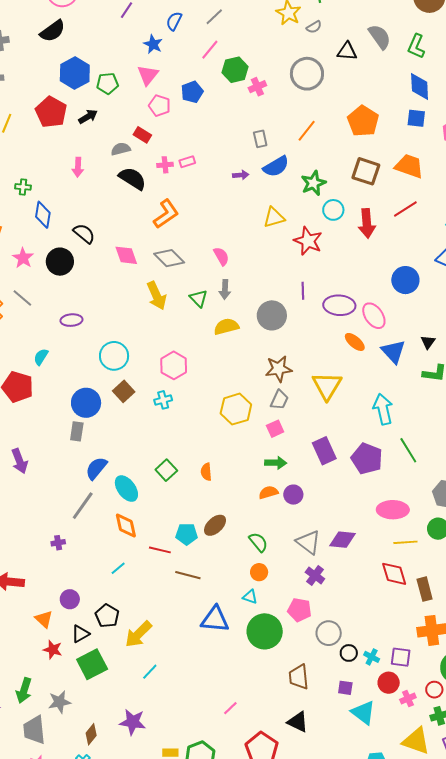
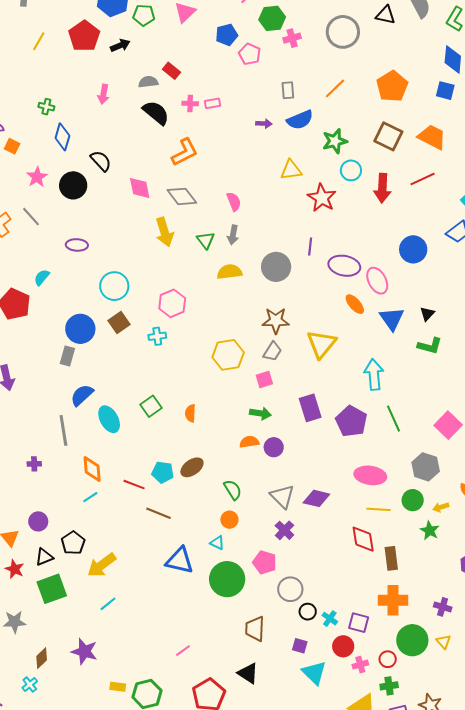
pink pentagon: (160, 106) -> (250, 54), moved
gray line: (83, 506) -> (63, 430), turned -52
orange diamond: (126, 526) -> (92, 469), moved

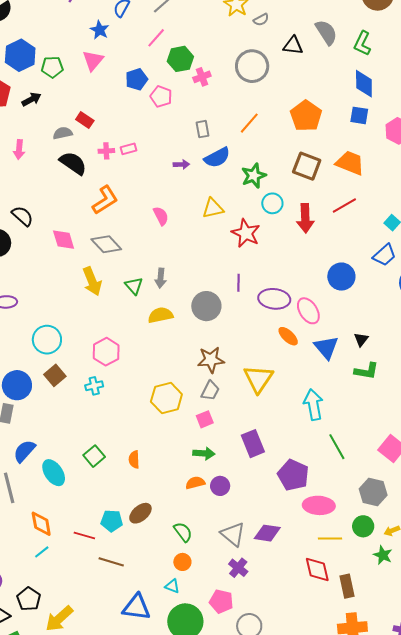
pink semicircle: (234, 202) -> (161, 216), moved
purple pentagon: (351, 421) -> (293, 475), moved

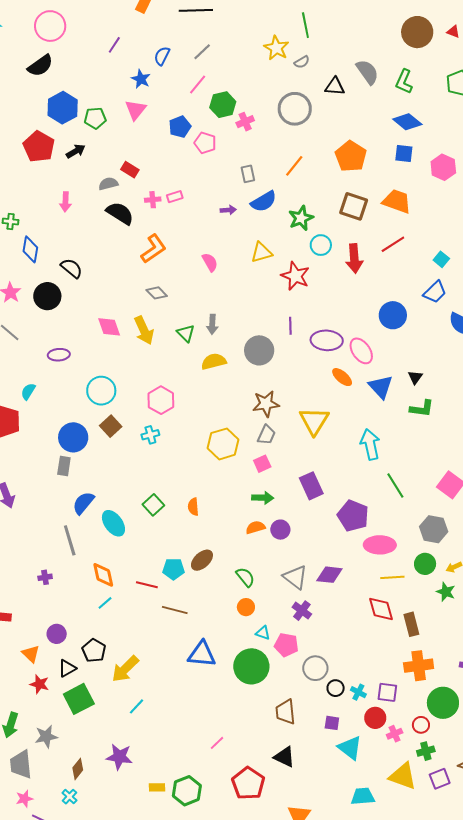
blue diamond: (364, 84) -> (407, 122), turned -48
pink diamond: (64, 240) -> (109, 327), moved
gray diamond: (106, 244) -> (157, 293), size x0.7
cyan triangle: (172, 586) -> (263, 633), moved

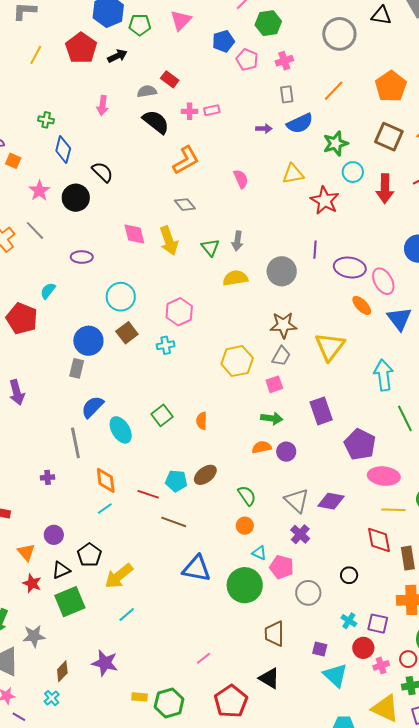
pink cross: (245, 122) -> (284, 61), moved
black circle: (336, 688) -> (349, 575), moved

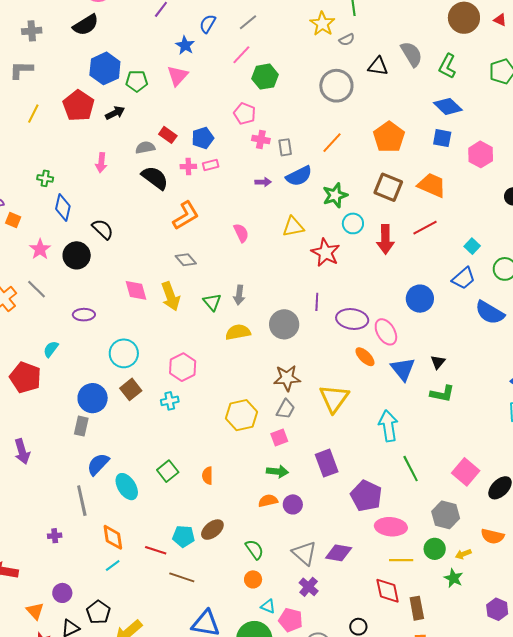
blue pentagon: (223, 41) -> (203, 138), moved
pink cross: (284, 61) -> (261, 140), moved, turned 30

